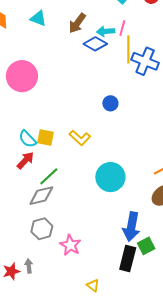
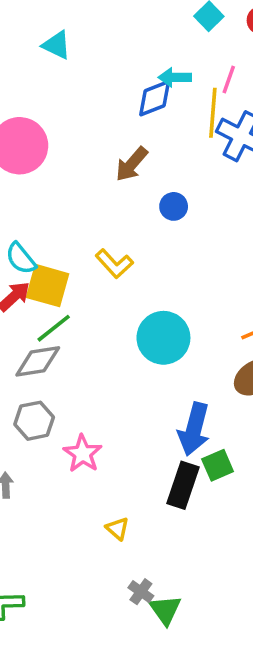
brown arrow: (77, 23) -> (132, 164), moved
pink line: (122, 28) -> (229, 80), moved
blue diamond: (95, 44) -> (155, 98), turned -55
yellow square: (45, 137) -> (48, 286), moved, size x1.4

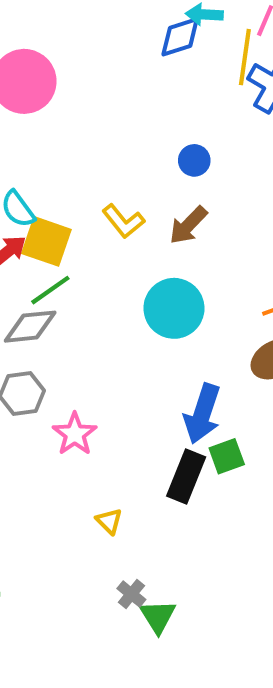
brown arrow: (132, 164) -> (188, 225), moved

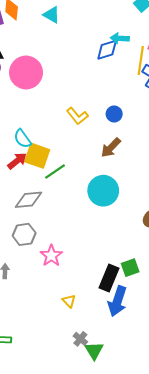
yellow L-shape: (123, 221) -> (77, 116), moved
green line: (50, 290) -> (55, 172), moved
blue arrow: (202, 414) -> (117, 301), moved

